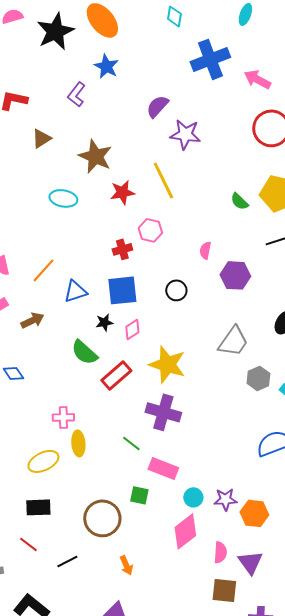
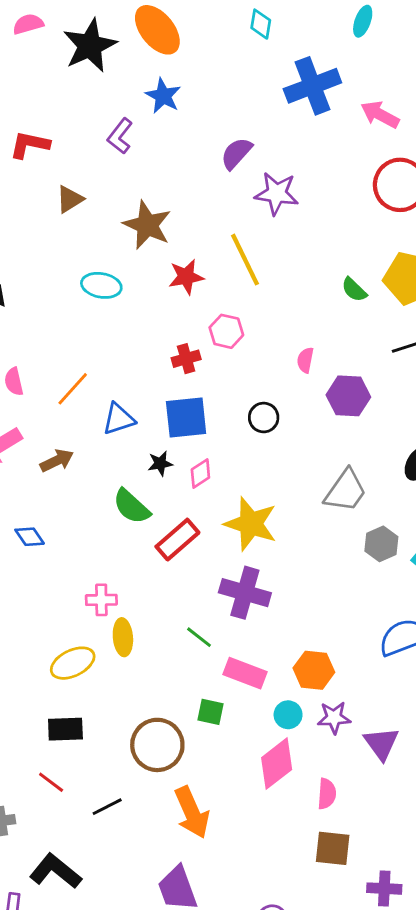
orange hexagon: (254, 513) -> (314, 670), moved
purple triangle: (250, 562) -> (381, 743), moved
orange arrow: (126, 565) -> (192, 812), size x1.8

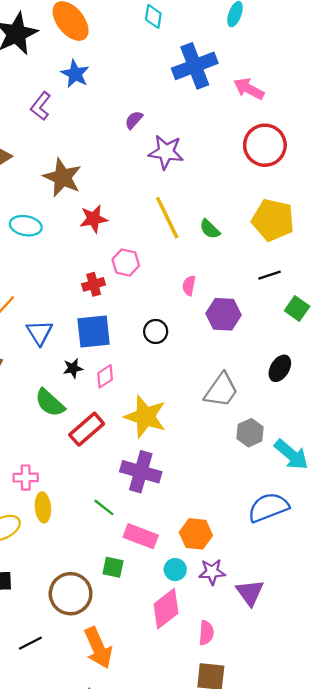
purple semicircle: (236, 153) -> (134, 120), size x0.7
yellow line: (245, 260) -> (167, 218), moved
green semicircle: (354, 290) -> (210, 229), moved
blue triangle: (119, 419) -> (39, 333), turned -44

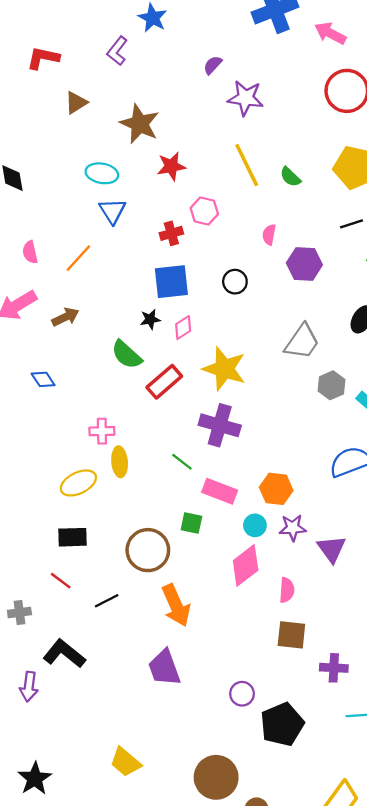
blue triangle: (39, 333) -> (113, 211), moved

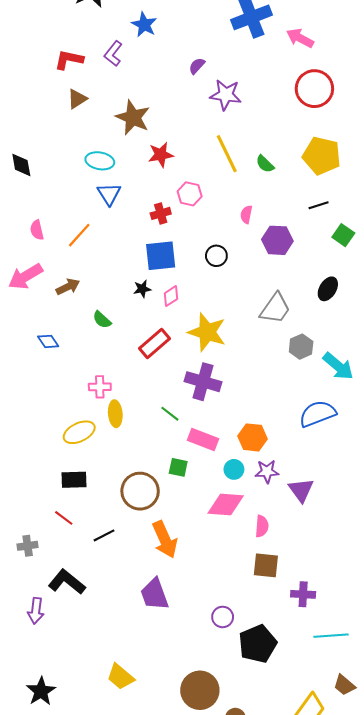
red L-shape: (43, 58) -> (69, 60), moved
green semicircle: (127, 355) -> (102, 320), moved, size x0.7
pink diamond: (246, 565) -> (226, 504), turned 42

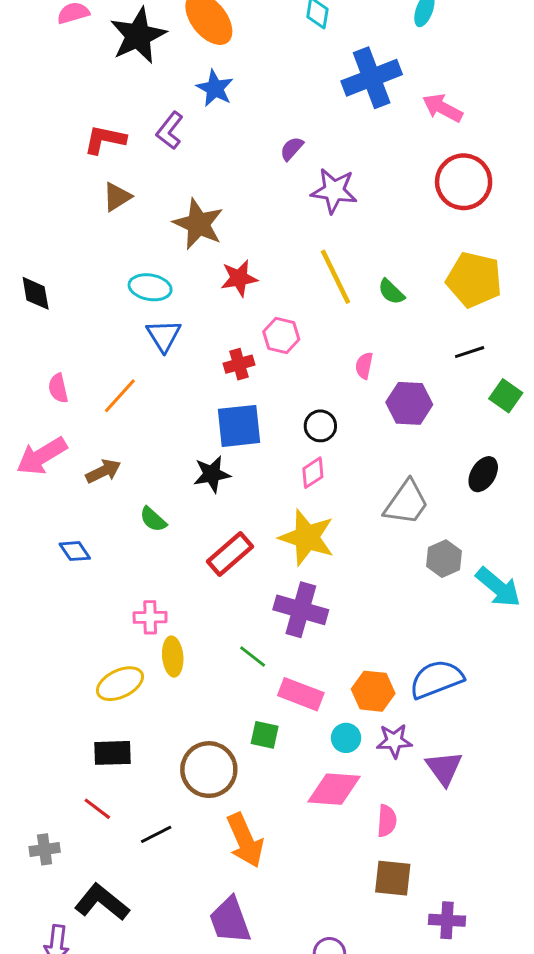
black star: (142, 289) -> (212, 474), size x1.4
pink diamond: (171, 296) -> (313, 473), moved
blue semicircle: (318, 414) -> (436, 679), moved

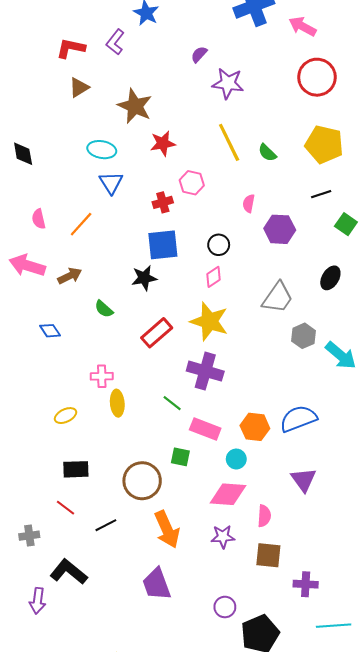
pink arrow: (42, 456) -> (27, 265), turned 48
yellow ellipse: (120, 684) -> (66, 416), moved, size x0.7
purple star: (394, 741) -> (223, 537), moved

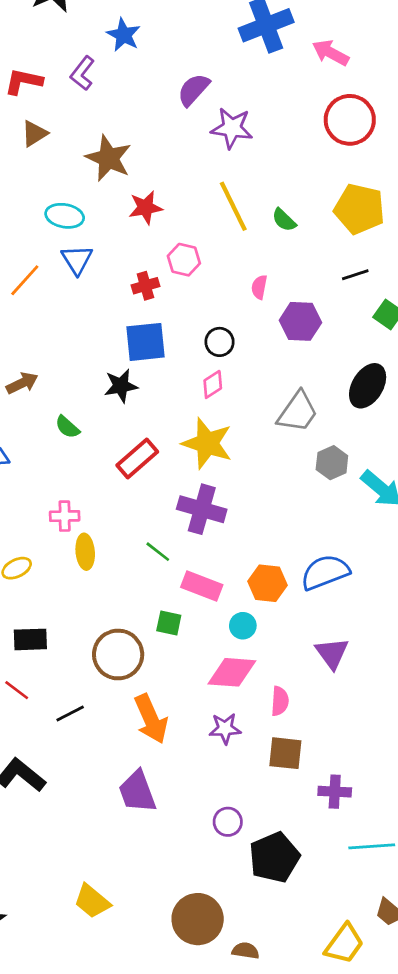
purple semicircle: (199, 54) -> (193, 90), size x1.5
orange line: (81, 224) -> (25, 280), moved
black ellipse: (330, 278) -> (368, 386), size x1.4

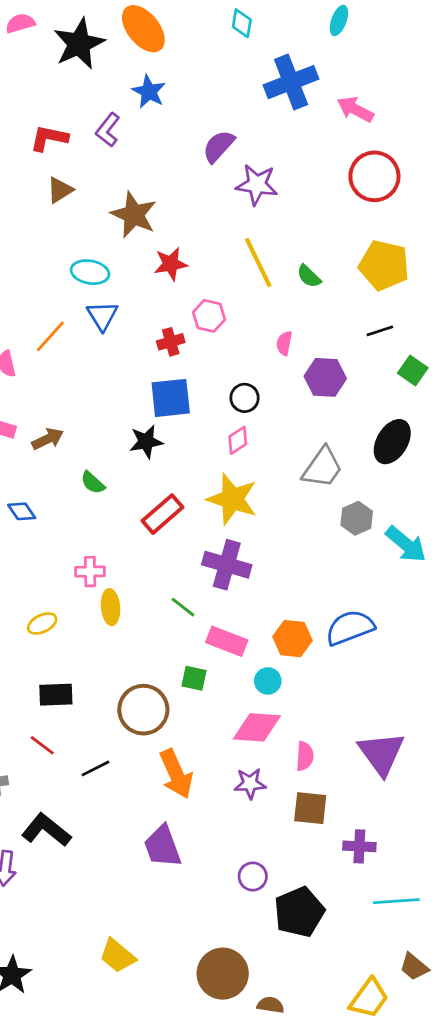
purple triangle: (332, 653) -> (381, 753), moved, size x1.4

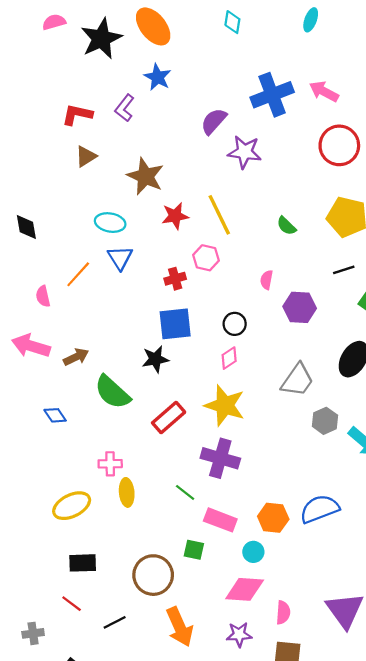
blue cross: (291, 82) -> (272, 95), moved
yellow line: (258, 263) -> (219, 215), moved
green semicircle: (93, 483) -> (112, 392), size x1.8
yellow ellipse: (42, 624) -> (72, 506), size x1.6

